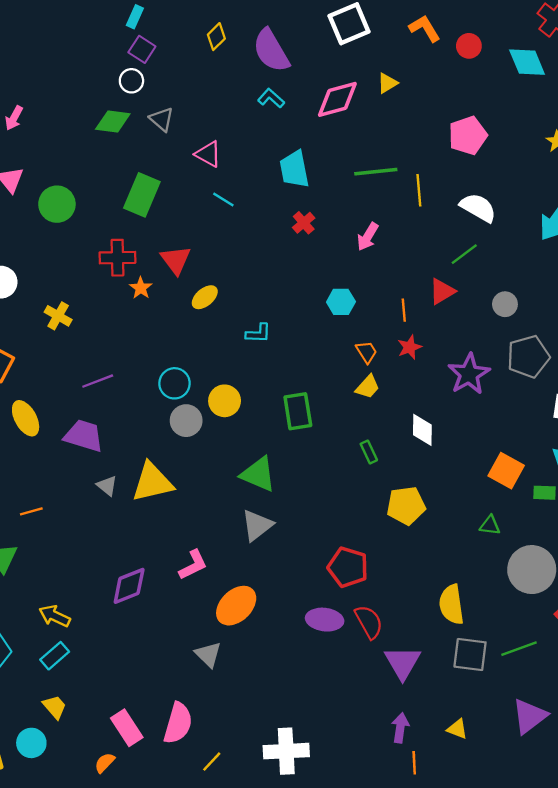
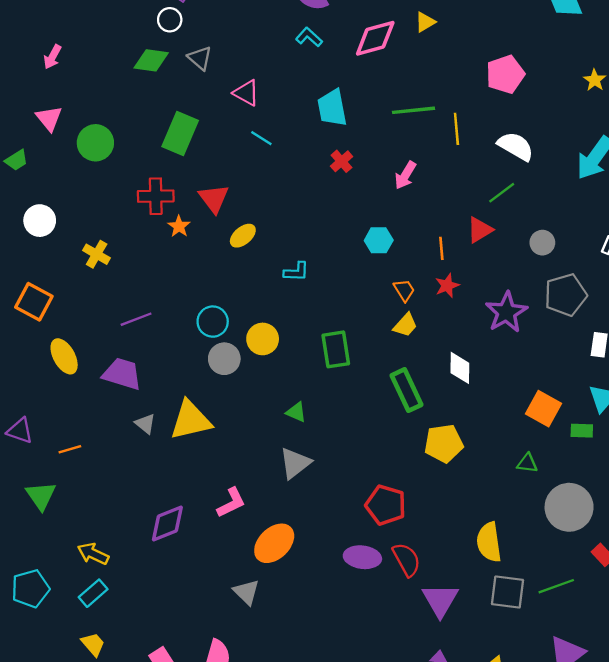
green rectangle: (369, 452) -> (407, 390), size x1.8
green triangle: (258, 474) -> (296, 412), size x0.6

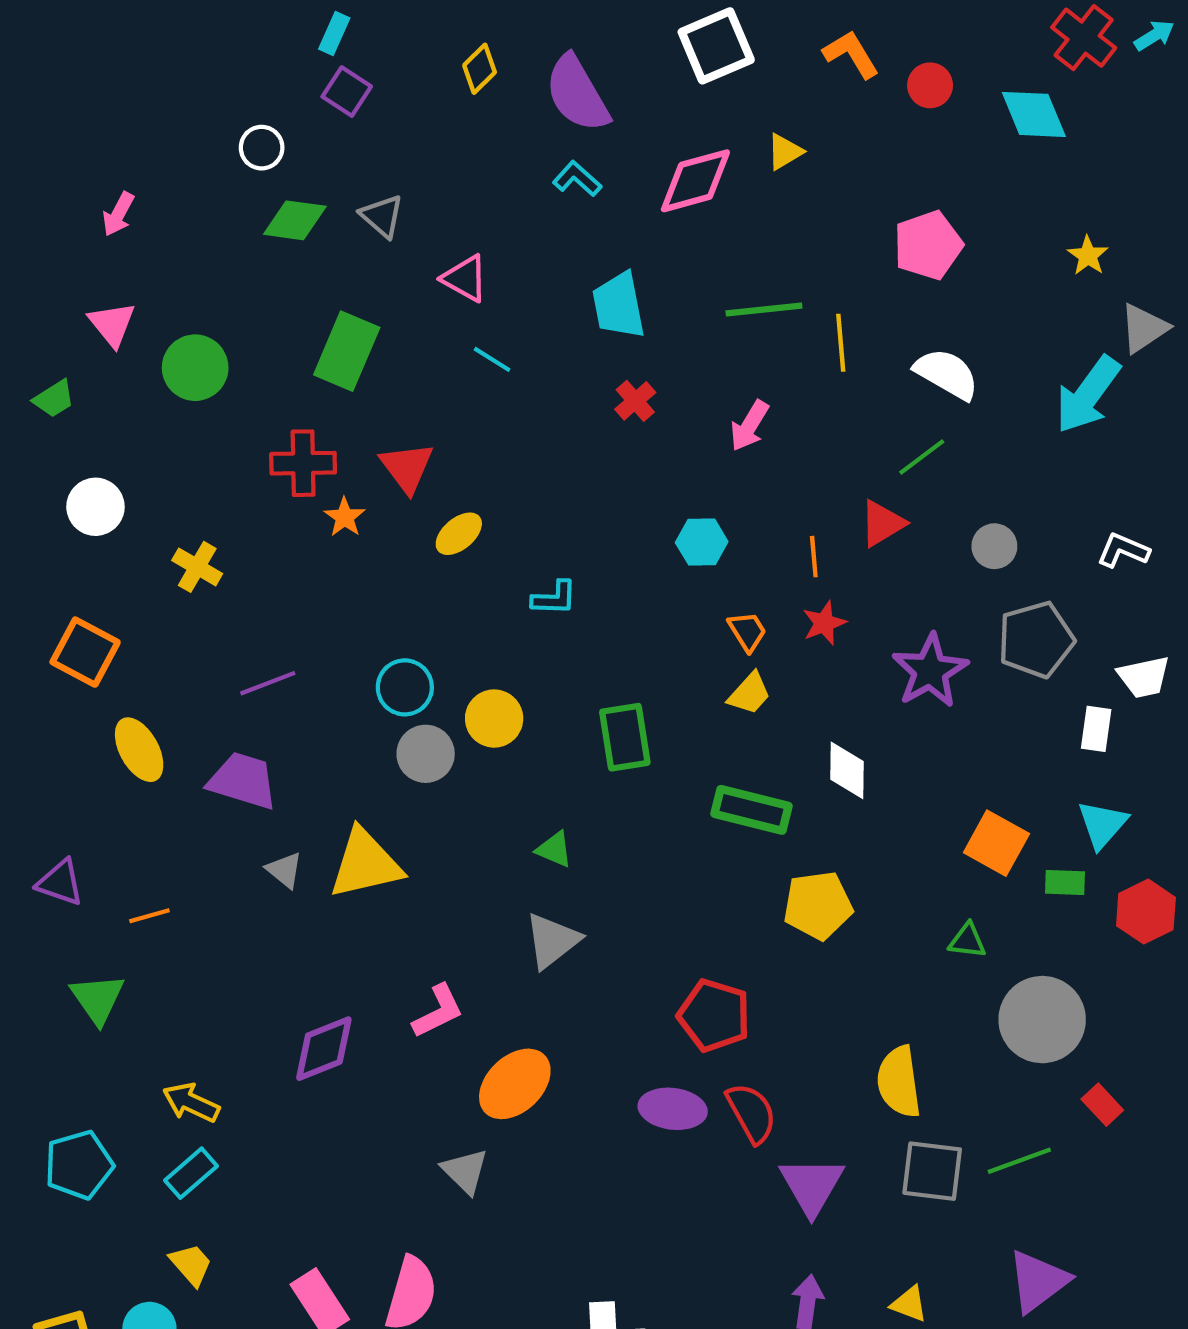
white circle: (170, 20) -> (262, 148), moved
green rectangle: (407, 390) -> (752, 810), turned -51

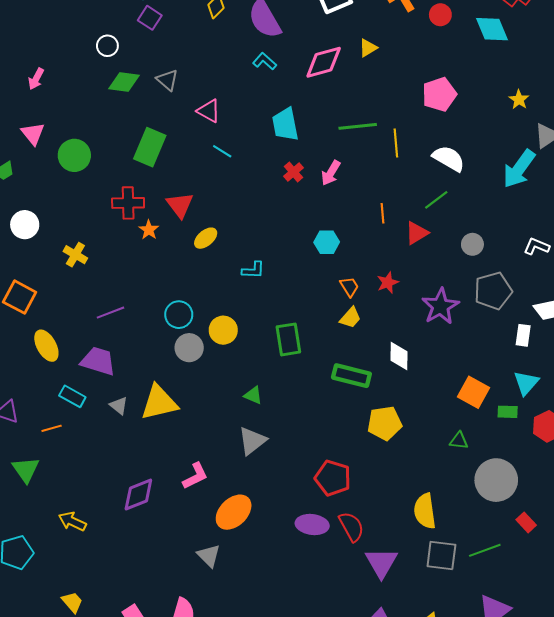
pink arrow: (749, 426) -> (331, 173), moved
orange line: (814, 557) -> (382, 213), moved
cyan rectangle: (191, 1173) -> (72, 396), moved, turned 70

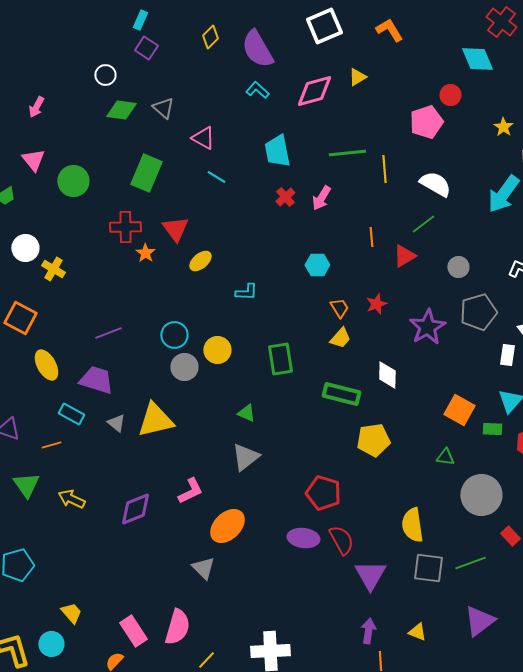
red circle: (440, 15) -> (450, 95), moved
yellow cross: (75, 255) -> (53, 269), moved
yellow arrow: (72, 521) -> (71, 499), moved

